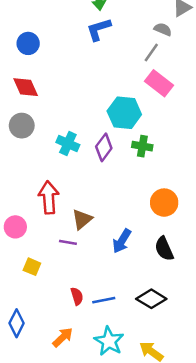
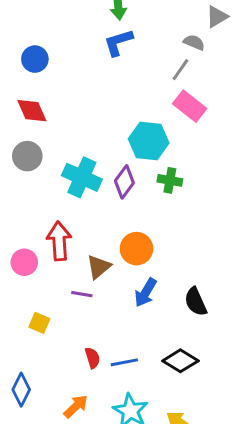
cyan cross: (68, 144) -> (82, 177), size x1.4
orange circle: (164, 203) -> (136, 249), moved
pink circle: (15, 227) -> (24, 262), moved

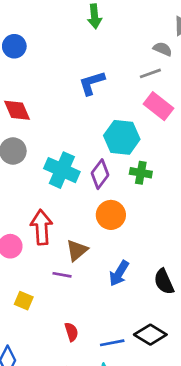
blue L-shape: (118, 42) -> (92, 83), moved
blue circle: (35, 59) -> (14, 46), moved
gray line: (180, 70) -> (150, 73), turned 35
orange circle: (136, 249) -> (111, 215), moved
blue line: (124, 362) -> (112, 343), moved

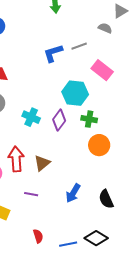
gray line: (150, 73) -> (79, 46), moved
cyan cross: (62, 170) -> (31, 117), size x0.7
orange circle: (111, 215) -> (99, 145), moved
brown triangle: (77, 250) -> (42, 163), moved

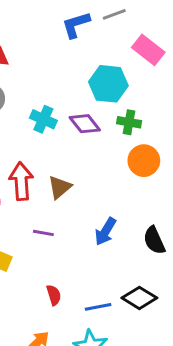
purple diamond: (59, 120) -> (85, 124), turned -75

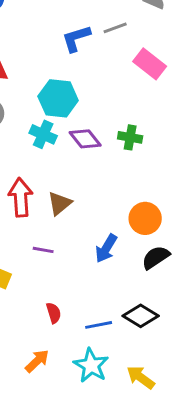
cyan hexagon: (108, 84) -> (58, 98), moved
orange circle: (144, 161) -> (145, 218), moved
black semicircle: (154, 240) -> (156, 257), turned 80

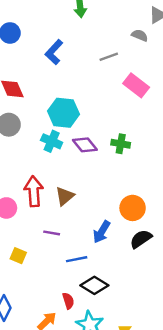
blue L-shape: (76, 38) -> (54, 52), moved, turned -30
red semicircle: (54, 313) -> (68, 301), moved
black diamond: (141, 316) -> (94, 285), moved
blue line: (99, 325) -> (77, 259), moved

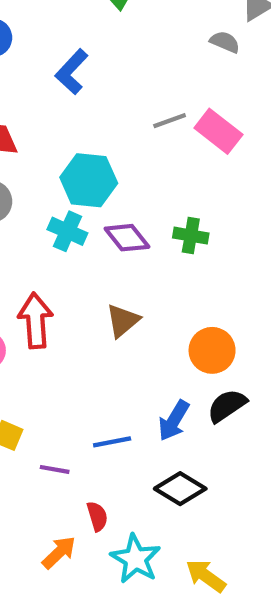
gray line: (109, 57) -> (170, 121), moved
brown triangle: (65, 196) -> (123, 321), moved
blue arrow: (102, 232) -> (174, 421), moved
purple line: (52, 233) -> (55, 469), moved
black diamond: (94, 285) -> (180, 489), moved

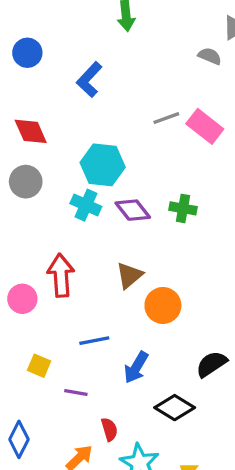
orange circle: (212, 350) -> (163, 305), moved
black semicircle: (227, 406) -> (211, 364), moved
blue arrow: (174, 421) -> (136, 367), moved
blue line: (112, 442) -> (94, 341), moved

